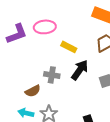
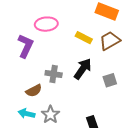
purple L-shape: (17, 34) -> (25, 46), moved, turned -45
yellow rectangle: (69, 47) -> (84, 38), moved

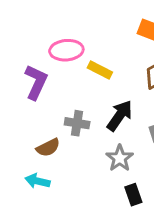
yellow rectangle: (84, 38) -> (100, 70), moved
gray star: (50, 115) -> (120, 158), moved

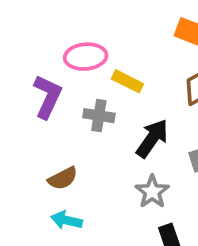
gray cross: (77, 123) -> (99, 116), moved
cyan arrow: (37, 181) -> (67, 220), moved

